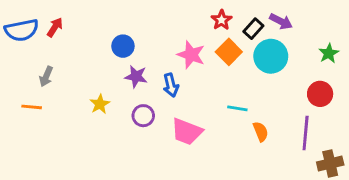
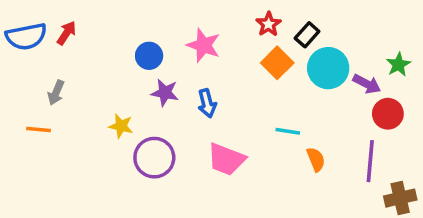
purple arrow: (281, 21) -> (367, 84), moved
pink star: (191, 55) -> (203, 45), moved
yellow star: (100, 104) -> (121, 126), turned -30
purple circle: (143, 116) -> (154, 158), moved, size x1.5

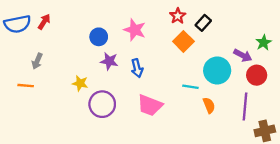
cyan circle: (328, 68) -> (217, 70), moved

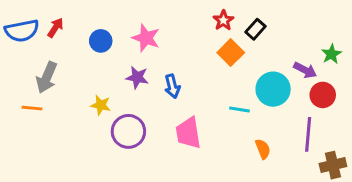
pink star: (135, 30) -> (146, 38), moved
blue circle: (99, 37) -> (101, 41), moved
gray arrow: (37, 61) -> (47, 77), size x1.5
pink trapezoid: (150, 105) -> (188, 133), turned 60
orange semicircle: (209, 105) -> (263, 149), moved

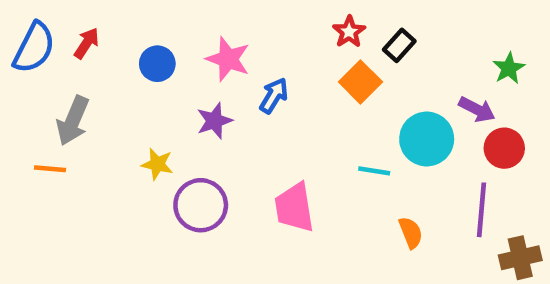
blue semicircle: (22, 31) -> (34, 48), turned -52
green star: (331, 54) -> (509, 68), moved
purple star: (137, 77) -> (214, 121), turned -30
blue arrow: (172, 86) -> (274, 96), moved, turned -135

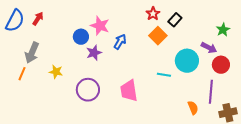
blue circle: (157, 64) -> (81, 37), moved
yellow star: (157, 164) -> (56, 72), moved
orange line: (50, 169) -> (22, 74), turned -72
orange semicircle: (411, 233) -> (193, 108), moved

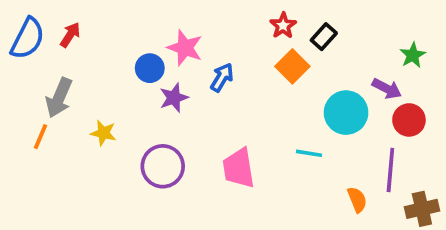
cyan line: (164, 75) -> (309, 153), moved

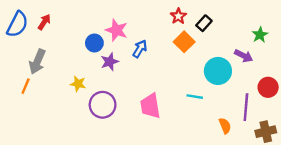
red circle: (409, 120) -> (268, 87), moved
yellow star: (103, 133) -> (78, 84), moved

